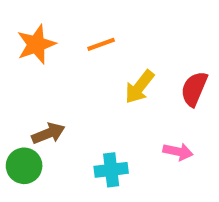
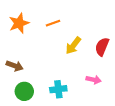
brown arrow: (48, 133) -> (15, 66), moved, turned 42
green circle: (24, 166) -> (24, 91), moved

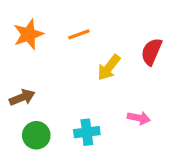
red semicircle: (102, 47) -> (151, 52), moved
brown arrow: (15, 66) -> (22, 97), turned -42

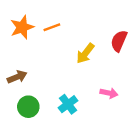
orange line: (79, 34) -> (52, 27), moved
cyan cross: (87, 132) -> (68, 104), turned -30

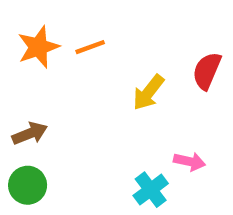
cyan cross: (68, 104) -> (151, 190), moved
green circle: (28, 107) -> (28, 185), moved

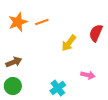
cyan cross: (151, 190) -> (58, 88), moved

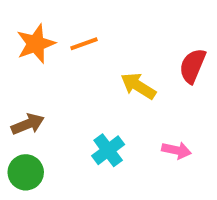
yellow arrow: (69, 43) -> (138, 86), turned 84
cyan cross: (58, 88) -> (108, 150), moved

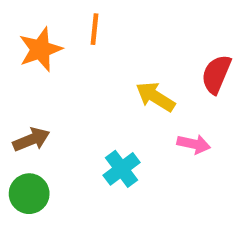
orange line: (84, 44) -> (95, 29), moved, turned -64
pink arrow: (176, 150) -> (194, 144), moved

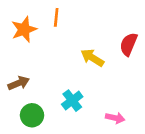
pink arrow: (194, 144) -> (115, 118), moved
green circle: (29, 194) -> (32, 115), moved

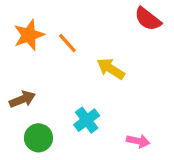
orange line: (56, 17) -> (67, 43), moved, turned -48
red semicircle: (129, 44) -> (148, 19), moved, turned -75

